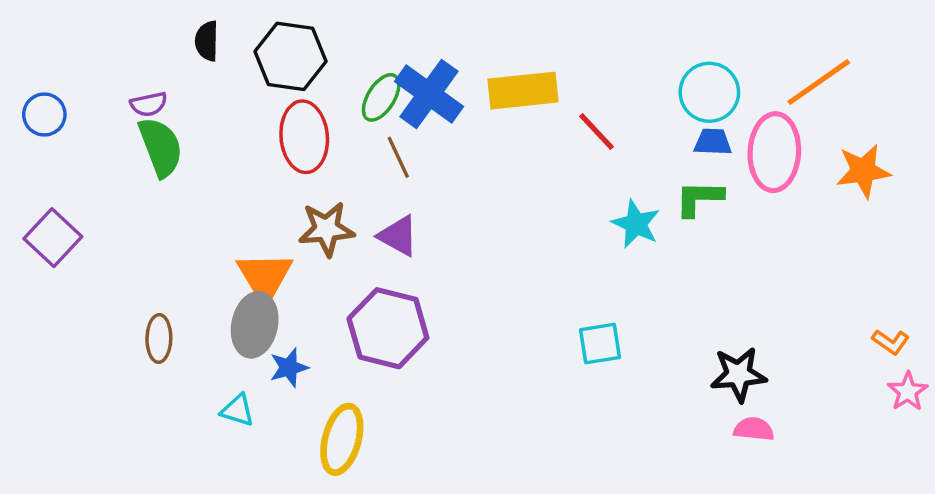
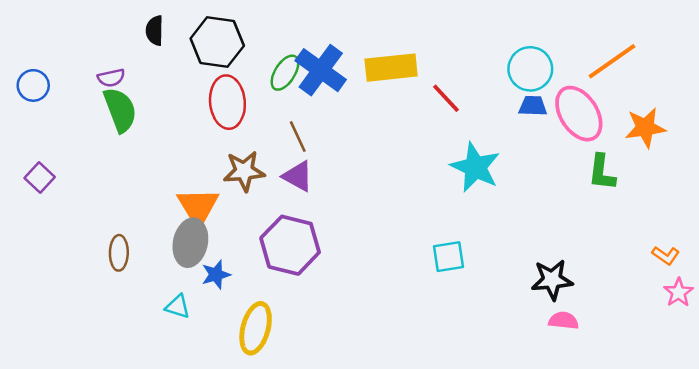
pink ellipse: (774, 152) -> (579, 114), turned -36
brown line: (398, 157) -> (298, 137), moved
green L-shape: (699, 198) -> (602, 172), moved, turned -84
cyan star: (636, 224) -> (475, 167), size x1.4
purple square: (53, 238) -> (40, 177), size x0.7

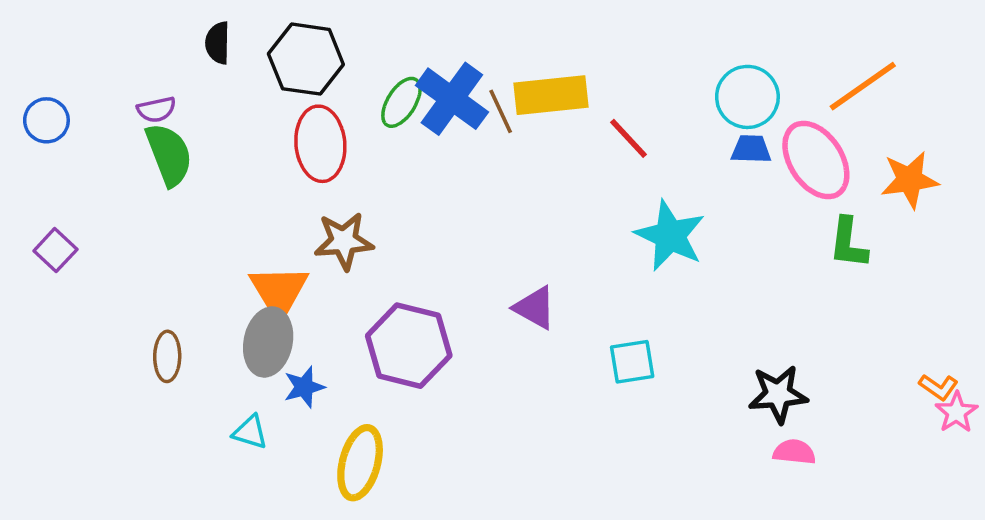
brown line: (298, 137) -> (501, 111), moved
purple triangle: (298, 176) -> (535, 308), moved
orange L-shape: (666, 255) -> (938, 387), moved

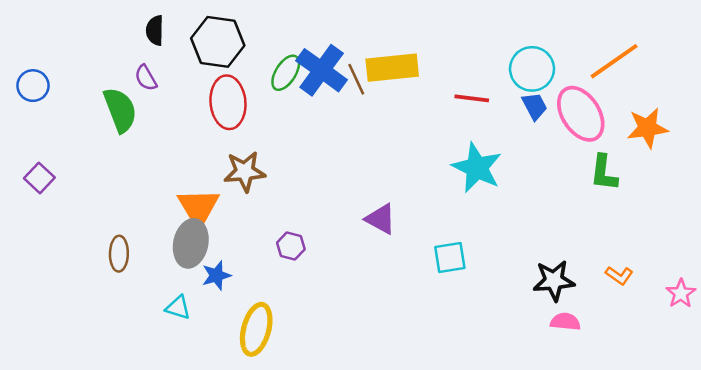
purple semicircle: (156, 110) -> (146, 78), moved, turned 72
red line: (629, 138) -> (472, 98), moved, turned -40
blue trapezoid: (751, 149) -> (535, 106), turned 60
purple hexagon: (409, 346) -> (291, 246), size x0.5
orange L-shape: (938, 387) -> (619, 275), moved

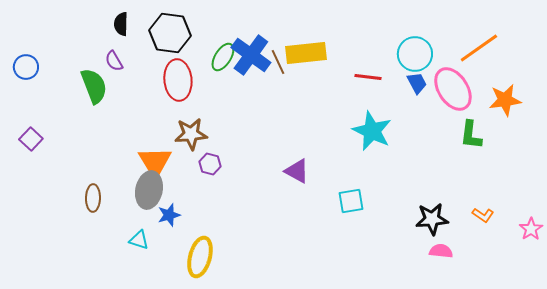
purple hexagon: (291, 246) -> (210, 164), moved

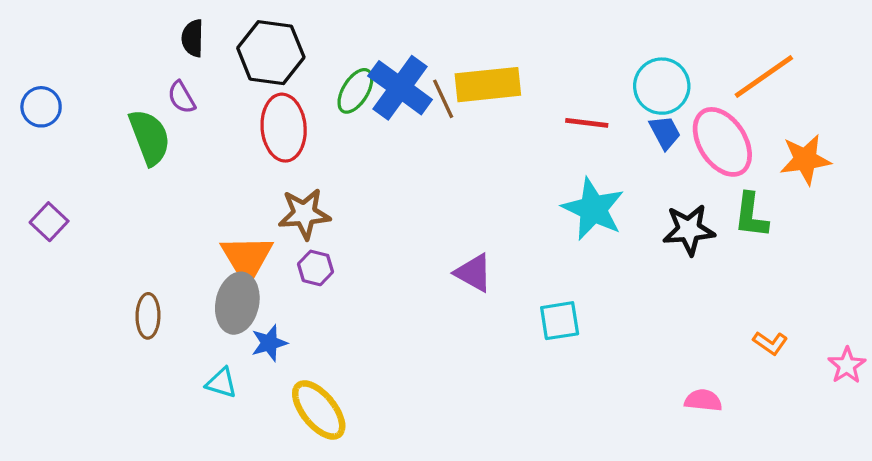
purple hexagon: (210, 164) -> (316, 268), moved
black star: (432, 219) -> (689, 230), moved
yellow ellipse: (200, 257) -> (319, 410), turned -54

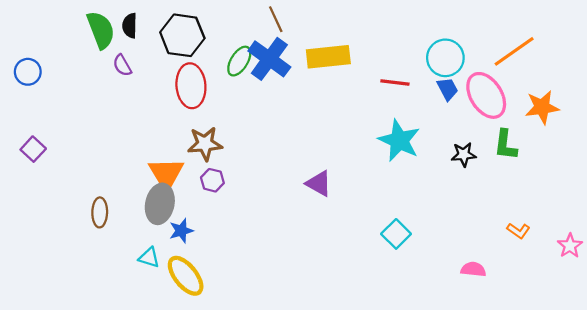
brown line: (443, 99) -> (276, 19), moved
green semicircle: (150, 137) -> (101, 30), moved
black star: (689, 230) -> (464, 154), size x0.7
cyan square: (560, 321) -> (396, 234), moved, turned -36
yellow ellipse: (319, 410) -> (186, 276), moved

